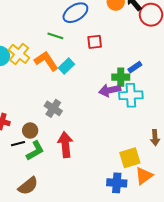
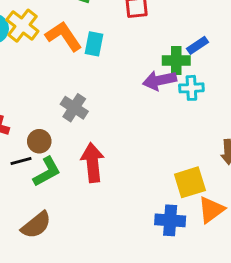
cyan rectangle: (66, 66) -> (94, 44), turned -35
cyan cross: (131, 95) -> (191, 88), size x0.7

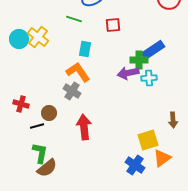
orange L-shape: (64, 36) -> (78, 72), moved
blue rectangle: (198, 45) -> (153, 50), size x1.6
green L-shape: (47, 172) -> (40, 153), moved, turned -50
blue cross: (170, 220) -> (135, 165), turned 30

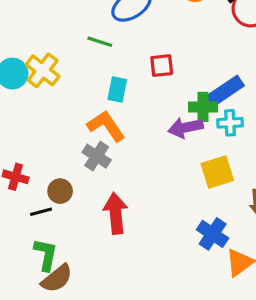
red square: (113, 25) -> (162, 66), moved
cyan cross: (149, 78) -> (230, 123), moved
yellow square: (148, 140) -> (217, 172), moved
blue cross: (135, 165) -> (213, 234), moved

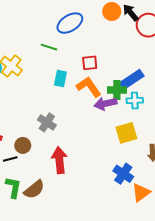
orange L-shape: (106, 126) -> (89, 87), moved
brown semicircle: (57, 278) -> (34, 189), moved

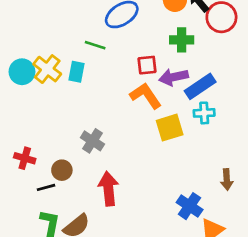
cyan rectangle: (60, 78) -> (77, 72), moved
green cross: (117, 90) -> (182, 40), moved
purple arrow: (105, 104) -> (174, 77), moved
yellow square: (126, 133) -> (170, 128), moved

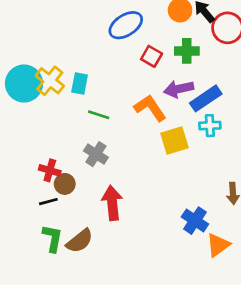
green line: (95, 45) -> (99, 115), moved
red square: (147, 65) -> (152, 56), moved, turned 36
cyan circle: (22, 72) -> (24, 83), size x1.4
red cross: (25, 158) -> (50, 170), moved

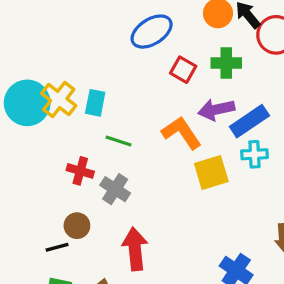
red cross: (50, 170) -> (80, 171), moved

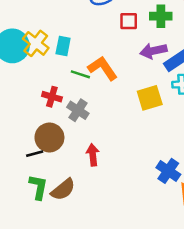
red square: (183, 70) -> (129, 21), turned -30
orange L-shape: (181, 133) -> (103, 68), moved
brown circle: (77, 226) -> (49, 137), size x1.5
red arrow: (135, 249) -> (93, 155), size x0.7

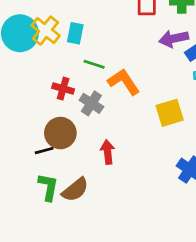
orange L-shape: (103, 68) -> (124, 82), moved
yellow square: (150, 98) -> (170, 113), moved

